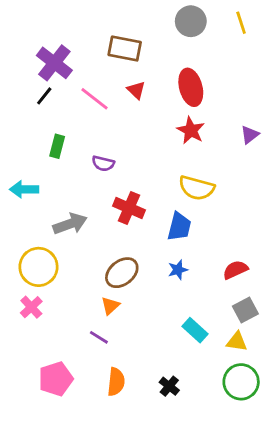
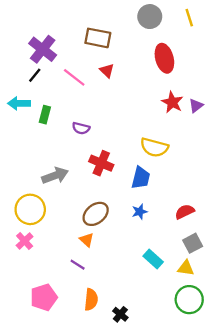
red ellipse: (191, 87) -> (164, 58), moved
red star: (191, 130) -> (172, 102), moved
cyan arrow: (24, 189) -> (19, 103), moved
orange triangle: (110, 306) -> (87, 240), turned -35
black cross: (169, 386) -> (120, 314), moved

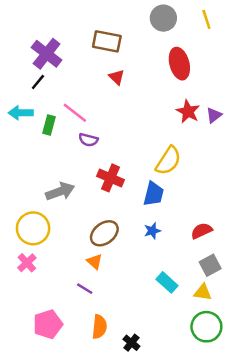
pink line: (74, 77) -> (75, 113), moved
yellow semicircle: (154, 147) -> (168, 161), turned -72

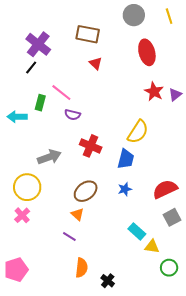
cyan arrow: (21, 113) -> (17, 117), moved
red semicircle: (202, 231) -> (165, 189), size x1.4
yellow triangle: (203, 292) -> (152, 247), moved
pink pentagon: (48, 324) -> (16, 270), moved
green circle: (206, 327) -> (169, 268), size x0.7

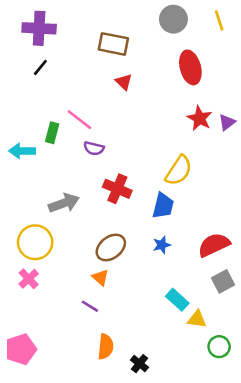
purple cross: (38, 44) -> (39, 28), moved, turned -35
black line: (31, 67) -> (40, 67), moved

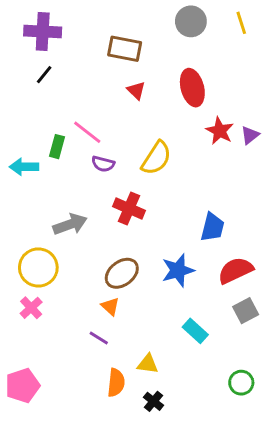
red ellipse: (190, 67) -> (192, 88), moved
yellow semicircle: (179, 171) -> (156, 158), moved
blue trapezoid: (163, 206) -> (212, 227), moved
blue star: (162, 245) -> (178, 270), size x1.6
yellow triangle: (197, 319) -> (148, 364), moved

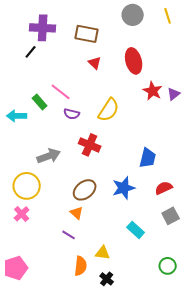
purple cross: (43, 31) -> (43, 28), moved
green rectangle: (57, 147) -> (40, 102), turned -56
red semicircle: (236, 270) -> (164, 188), size x0.7

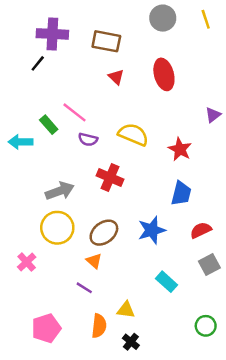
red star: (153, 91) -> (180, 149), moved
yellow semicircle: (109, 110) -> (133, 135), turned -100
yellow circle: (27, 186) -> (57, 228), moved
pink pentagon: (16, 268) -> (46, 328), moved

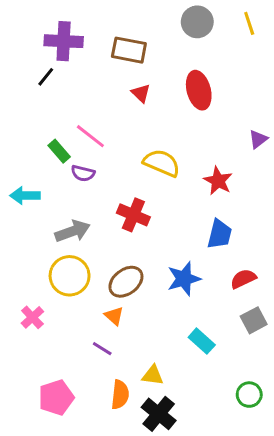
purple semicircle: (88, 139) -> (83, 173), moved
cyan arrow: (21, 142) -> (25, 196), moved
black cross: (131, 342) -> (159, 414), size x1.6

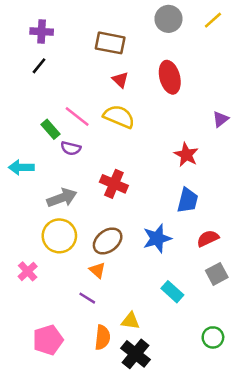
yellow line: (249, 23) -> (213, 20), turned 66
purple cross: (64, 41) -> (42, 32), moved, size x0.7
yellow semicircle: (162, 163) -> (119, 117), moved

